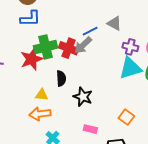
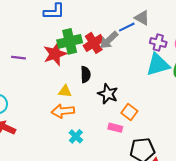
blue line: (90, 31) -> (127, 27), moved
red cross: (69, 48) -> (94, 43), turned 36
orange square: (126, 117) -> (129, 112), moved

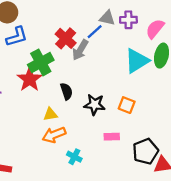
red cross: (94, 43) -> (66, 38), moved
purple cross: (158, 43) -> (128, 20), moved
orange square: (129, 112) -> (127, 105), moved

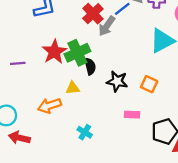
green cross: (41, 62) -> (77, 53), moved
orange arrow: (54, 135) -> (49, 106), moved
cyan cross: (74, 157) -> (85, 132), moved

